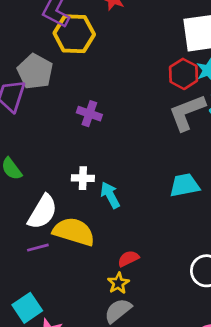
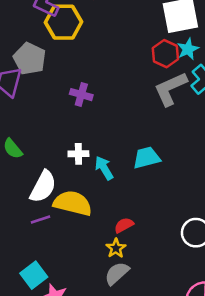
cyan trapezoid: (184, 185) -> (147, 158), moved

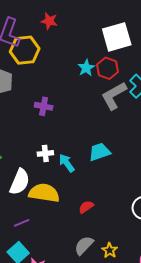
cyan star: (188, 49) -> (86, 68), moved
purple line: (41, 219) -> (22, 223), moved
yellow star: (116, 248) -> (110, 250), moved

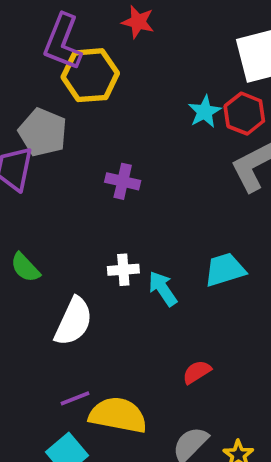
yellow semicircle: (44, 193) -> (118, 415), moved

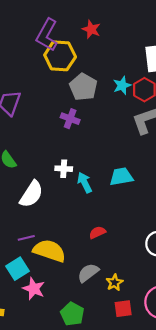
gray pentagon: (43, 132) -> (83, 87), moved

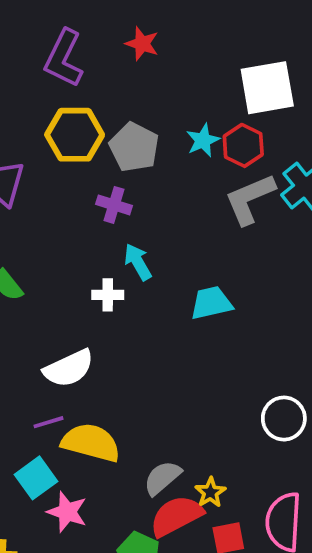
yellow hexagon: (60, 56) -> (75, 135), moved
cyan arrow: (85, 183) -> (138, 262), moved
white semicircle: (31, 194) -> (69, 368), moved, turned 36
red semicircle: (97, 232) -> (176, 516), moved, size x1.8

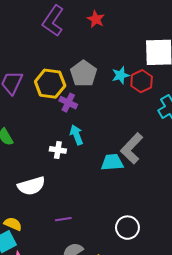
yellow hexagon: (75, 135) -> (50, 84), moved
gray L-shape: (250, 199) -> (132, 148), moved, turned -32
white circle: (284, 419) -> (127, 228), moved
purple line: (48, 422) -> (63, 219), moved
yellow semicircle: (91, 443) -> (13, 224), moved, size x0.6

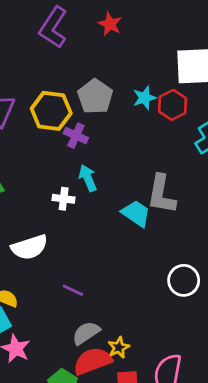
gray L-shape: (132, 148) -> (161, 194), turned -32
cyan trapezoid: (112, 162) -> (136, 213), turned 40
purple line: (63, 219) -> (73, 290), turned 35
white circle: (127, 228) -> (184, 280), moved

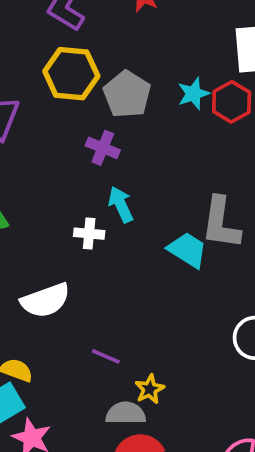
yellow hexagon: (51, 111) -> (71, 74), moved
gray semicircle: (86, 333) -> (126, 413), turned 36
yellow star: (119, 347) -> (150, 389), moved

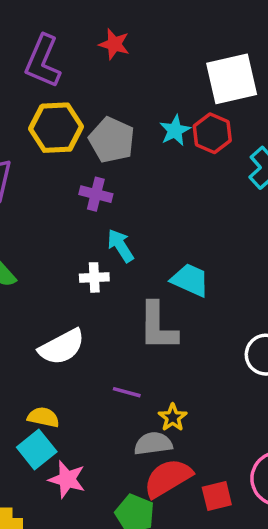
gray L-shape: (221, 223) -> (158, 326), moved

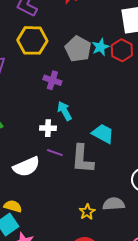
gray pentagon: (112, 140) -> (78, 49), moved
purple line: (127, 392) -> (55, 153), moved
gray semicircle: (153, 444) -> (114, 204), moved

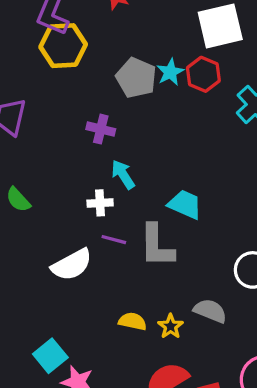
yellow hexagon: (32, 40) -> (63, 46), moved
gray semicircle: (114, 204) -> (210, 311), turned 30
yellow semicircle: (13, 206) -> (132, 321), moved

